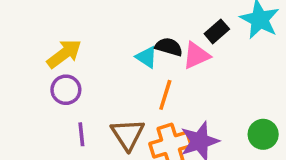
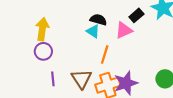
black semicircle: (169, 47) -> (98, 20), moved
yellow arrow: (64, 54) -> (42, 29), turned -45

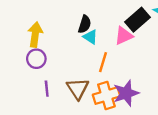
black rectangle: (136, 15) -> (138, 20), size x1.5
black semicircle: (98, 20) -> (85, 24), moved, turned 91

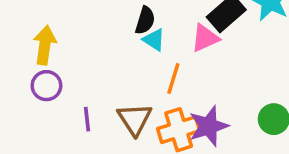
yellow arrow: (35, 35) -> (45, 45), moved
purple circle: (36, 59) -> (46, 86), moved

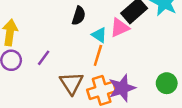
cyan triangle: (154, 40) -> (99, 35), moved
purple line: (87, 119) -> (44, 58), moved, turned 42

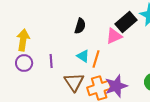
cyan triangle: (99, 35) -> (83, 56), moved
purple line: (44, 58) -> (51, 61), turned -40

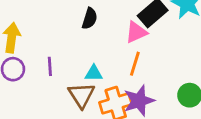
cyan triangle: (83, 56) -> (94, 73), moved, turned -32
orange line: (96, 59) -> (135, 64), moved

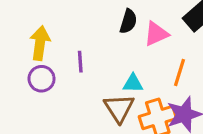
pink triangle: (136, 32) -> (156, 34), moved
purple line: (50, 66) -> (80, 62), moved

